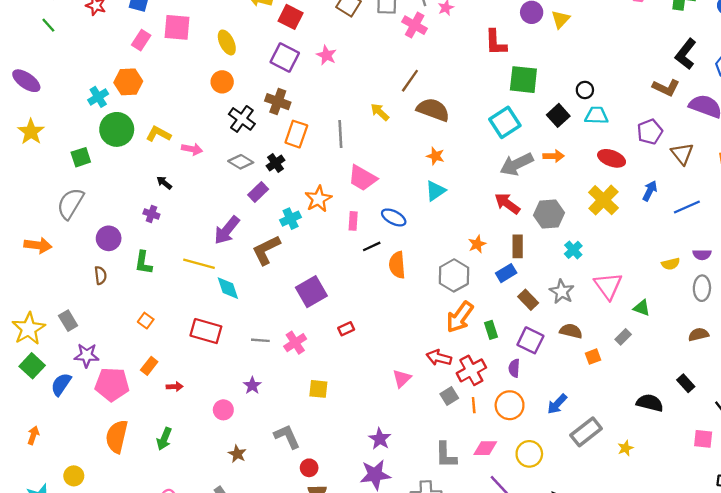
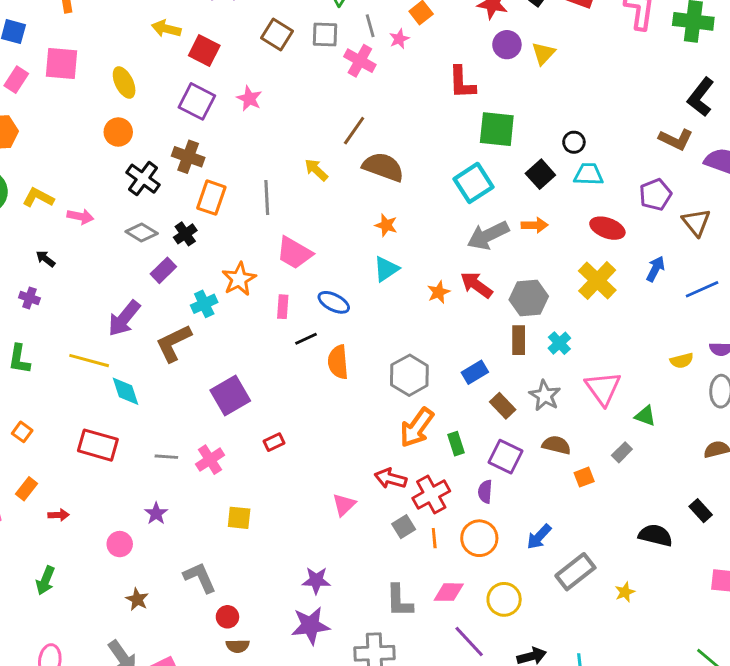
orange star: (477, 244) -> (439, 292), moved
brown rectangle: (518, 246) -> (519, 340), moved
purple star: (380, 439) -> (316, 580), turned -30

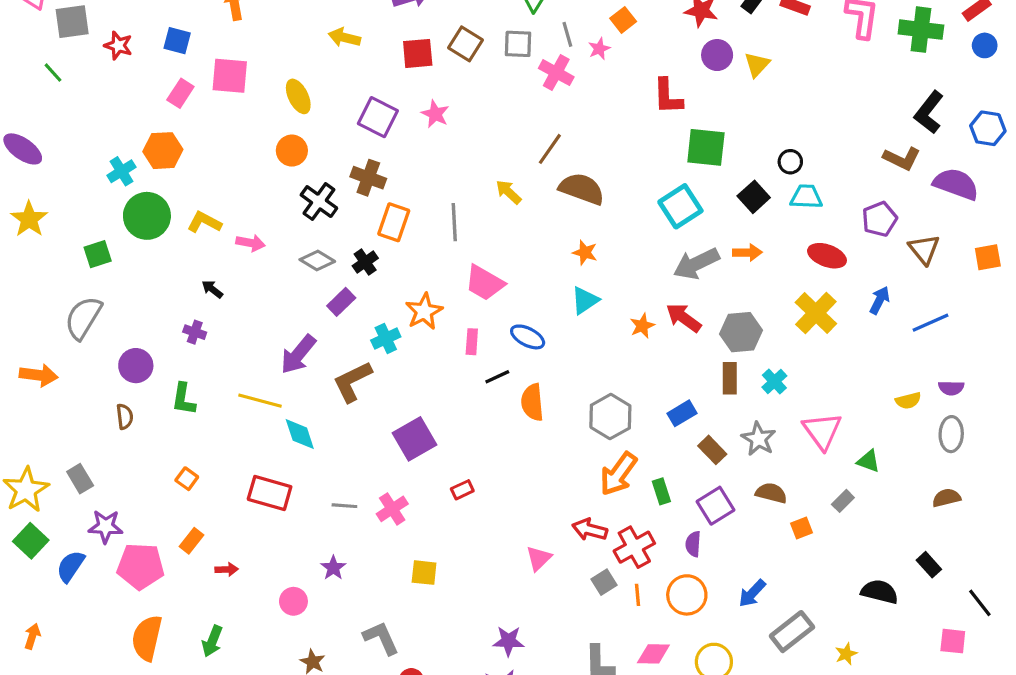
red square: (204, 50) -> (418, 53), moved, turned -32
purple square: (506, 457) -> (715, 506), turned 32

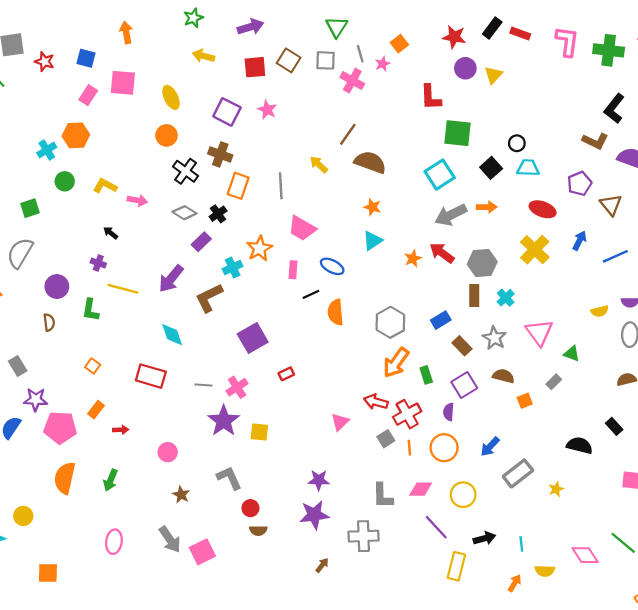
green circle: (147, 216) -> (65, 181), size x0.6
yellow line: (260, 401) -> (123, 289), moved
purple star: (333, 568) -> (224, 421), moved, size x1.8

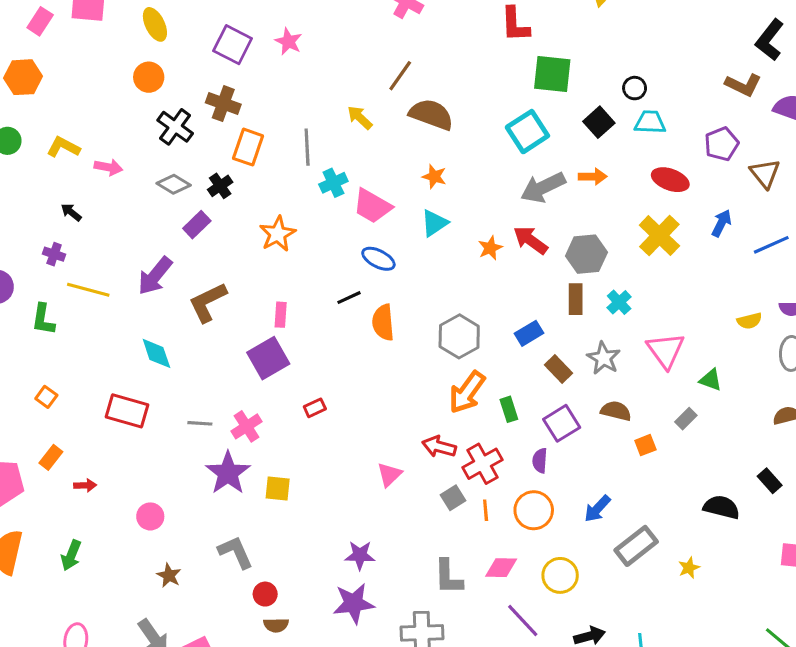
pink trapezoid: (302, 228) -> (372, 206), moved
cyan cross: (233, 267) -> (333, 183), moved
pink rectangle: (293, 270) -> (281, 315), moved

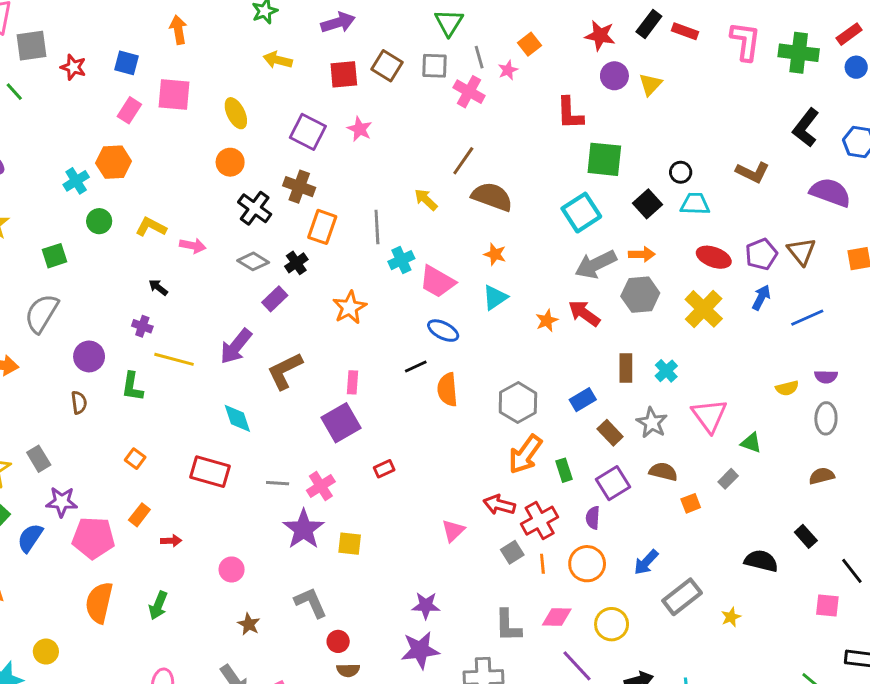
brown L-shape: (743, 85) -> (753, 172), moved
purple pentagon: (721, 144) -> (761, 254), moved
gray hexagon: (586, 254) -> (640, 295), moved

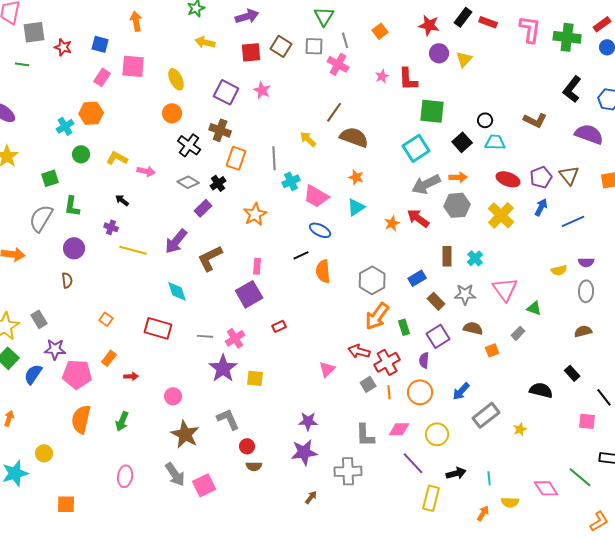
pink star: (508, 70) -> (382, 76), moved
green line: (14, 92) -> (22, 64), turned -40
green L-shape: (132, 387) -> (72, 206), moved
gray star: (652, 423) -> (465, 294), turned -30
brown star: (249, 624) -> (185, 434), size x1.8

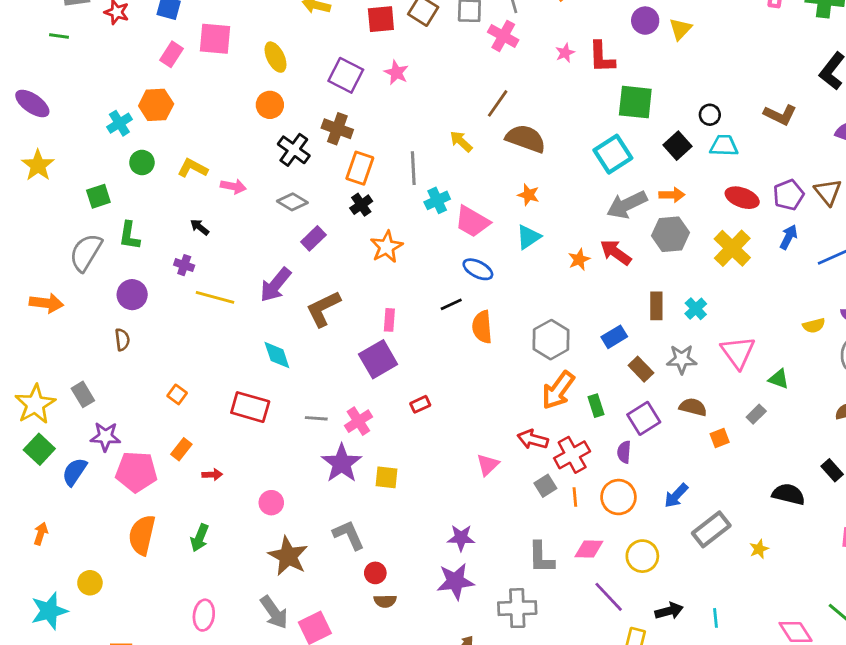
black cross: (218, 183) -> (361, 205), moved

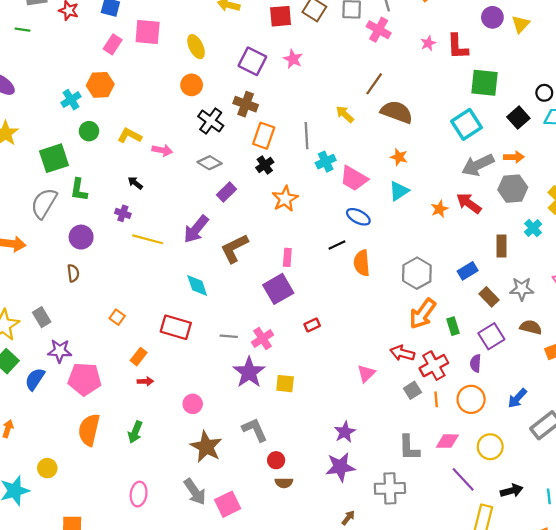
green square: (98, 196) -> (54, 158), size x1.5
cyan cross: (696, 309) -> (533, 228), moved
orange rectangle: (181, 449) -> (139, 357), moved
purple star: (461, 538) -> (345, 432), turned -30

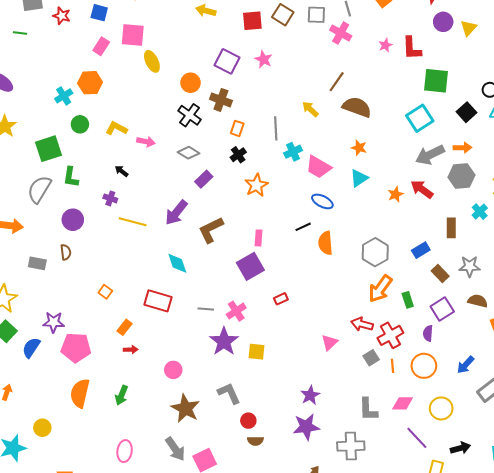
yellow ellipse: (196, 47) -> (152, 61), moved
orange circle: (192, 85) -> (191, 83), moved
orange rectangle: (264, 136) -> (237, 128), size x0.7
gray rectangle: (42, 317) -> (37, 263), moved, turned -48

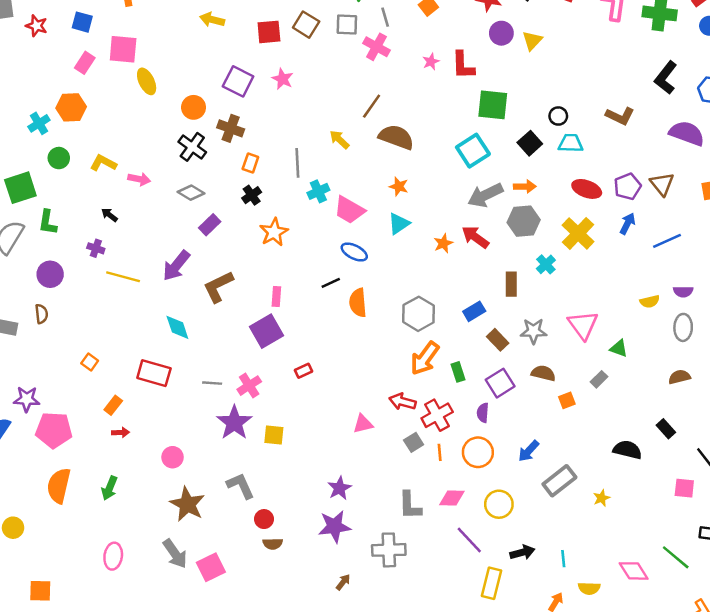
pink triangle: (330, 342) -> (363, 424), turned 30

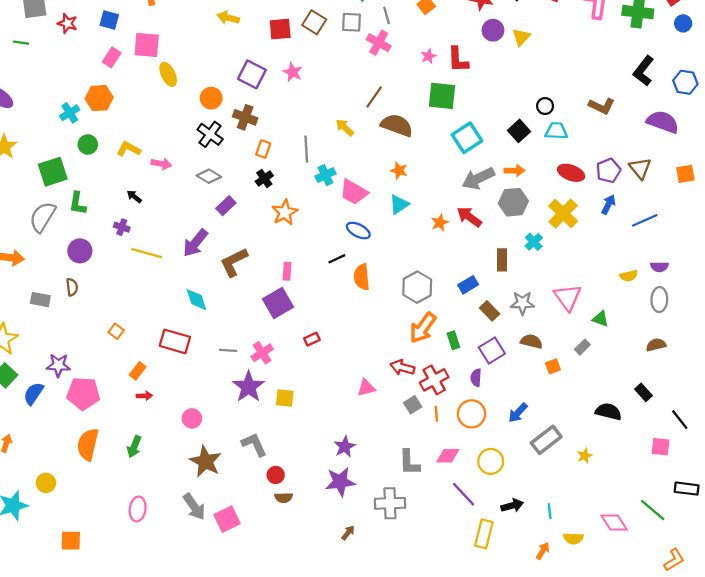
green square: (493, 105) -> (442, 96), moved

